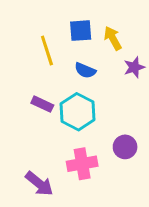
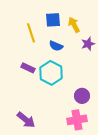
pink cross: (82, 164) -> (77, 120), moved

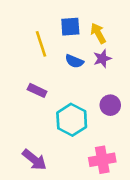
purple star: (88, 44) -> (102, 59), moved
cyan hexagon: (51, 73) -> (72, 120), moved
purple circle: (82, 96) -> (110, 105), moved

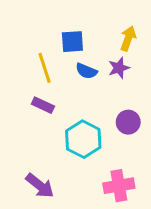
blue square: (70, 27) -> (72, 42), moved
yellow arrow: (98, 33) -> (128, 38), moved, turned 48
yellow line: (41, 44) -> (45, 68), moved

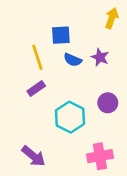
yellow arrow: (128, 38) -> (112, 18), moved
purple star: (119, 68) -> (100, 57), turned -30
purple rectangle: (43, 105) -> (36, 88), turned -60

